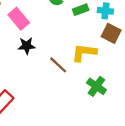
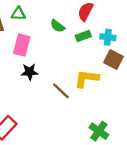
pink rectangle: (19, 19) -> (22, 45), turned 55
green cross: (96, 86) -> (99, 131), moved

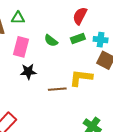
green semicircle: (58, 26) -> (51, 41), moved
brown line: (61, 91) -> (57, 89), turned -48

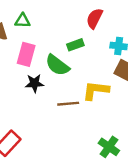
green rectangle: (78, 39) -> (75, 45), moved
green semicircle: (51, 41) -> (57, 65), moved, size x1.5

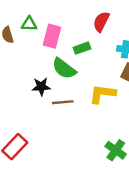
pink rectangle: (26, 54) -> (52, 36), moved
brown line: (68, 104) -> (63, 102), moved

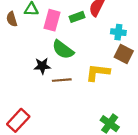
green rectangle: (82, 48) -> (77, 17), moved

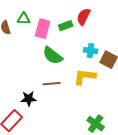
cyan cross: (118, 32) -> (91, 51), moved
black star: (42, 66) -> (29, 99), moved

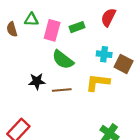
red semicircle: (84, 17) -> (108, 17), moved
black star: (29, 99) -> (37, 81), moved

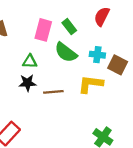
green triangle: (31, 20) -> (30, 61), moved
green rectangle: (77, 27) -> (69, 27), turned 72
green semicircle: (63, 60) -> (66, 52), moved

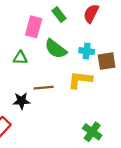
green rectangle: (69, 27) -> (59, 15), moved
brown square: (118, 65) -> (107, 61), turned -36
black star: (28, 83) -> (21, 101), moved

